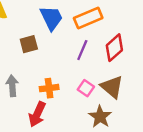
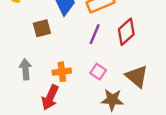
brown triangle: (112, 87) -> (137, 76), moved
brown star: (100, 117) -> (112, 100), turned -30

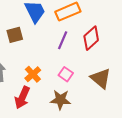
orange cross: (62, 72) -> (33, 74), turned -35
brown star: (112, 100) -> (60, 100), moved

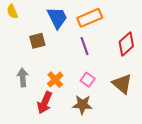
red diamond: (91, 38) -> (126, 44), moved
purple line: (63, 40) -> (84, 46), turned -42

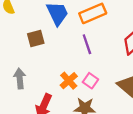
orange cross: (55, 80) -> (69, 81), moved

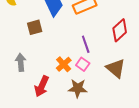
purple line: (87, 44) -> (86, 44), moved

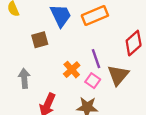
orange cross: (64, 64) -> (72, 70), moved
brown triangle: (116, 68) -> (118, 75), moved, turned 30

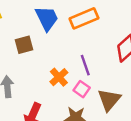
brown triangle: (118, 75) -> (109, 100), moved

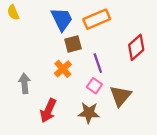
brown square: (24, 45) -> (73, 44), moved
orange cross: (59, 77) -> (63, 69), moved

